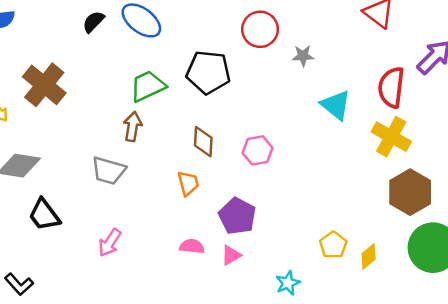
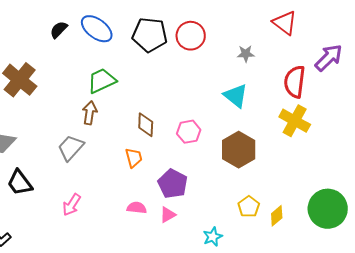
gray star: (303, 56) -> (246, 54), moved
black pentagon: (208, 72) -> (150, 35), moved
cyan triangle: (336, 105) -> (236, 96), moved
gray trapezoid: (109, 171) -> (71, 148), turned 116
brown hexagon: (410, 192) -> (239, 150), moved

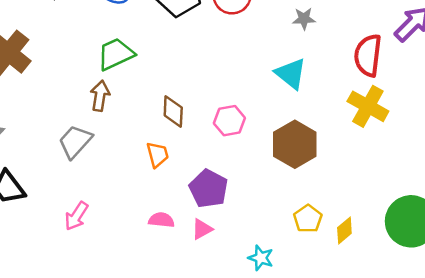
cyan star: (213, 237) -> (261, 258), turned -30

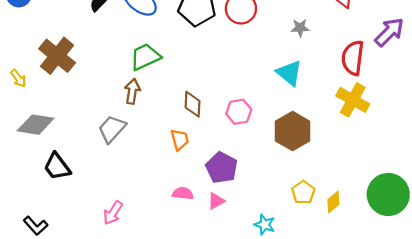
pink arrow: (76, 216) -> (113, 213), moved

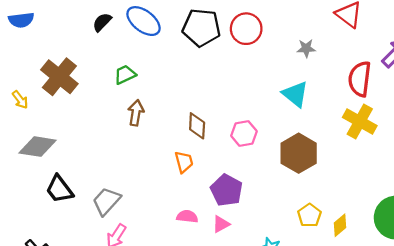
green trapezoid: (145, 57) -> (125, 75), moved, size x0.7
gray trapezoid: (112, 129) -> (106, 201), moved

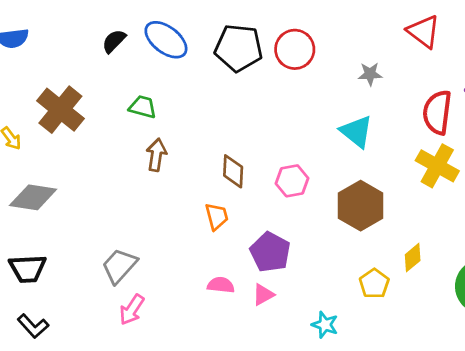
green trapezoid: (125, 75) -> (143, 107), turned 40
black trapezoid: (59, 189) -> (28, 269), moved, turned -56
yellow diamond: (340, 225) -> (413, 258), moved

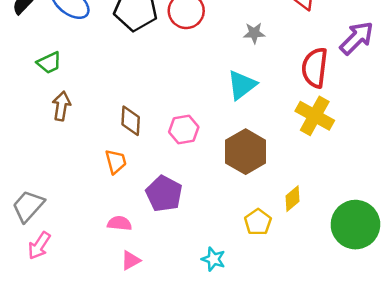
green trapezoid: (143, 107) -> (49, 63), turned 140
cyan triangle: (356, 132) -> (242, 85), turned 44
pink triangle: (263, 295) -> (131, 260), moved

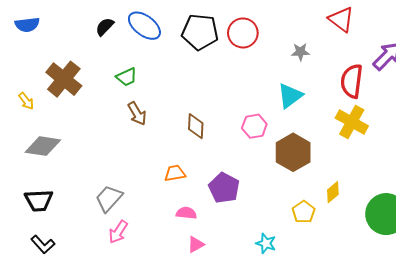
brown arrow: (61, 106) -> (137, 114), turned 140
pink hexagon: (184, 129) -> (254, 126), moved
orange trapezoid: (116, 162) -> (175, 173), moved, turned -85

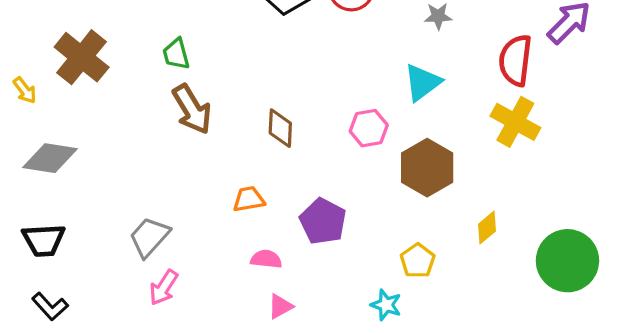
green trapezoid: (127, 77) -> (176, 54), turned 100
brown arrow: (137, 114) -> (192, 109), size x1.4
yellow pentagon: (304, 212) -> (418, 261), moved

